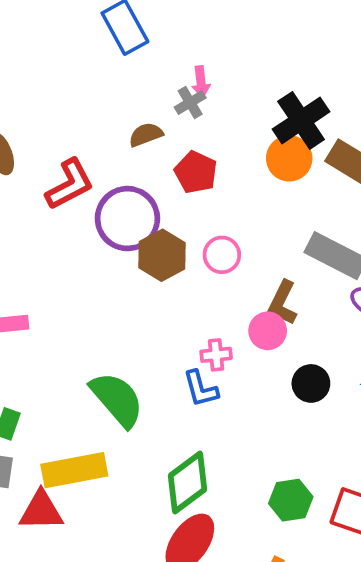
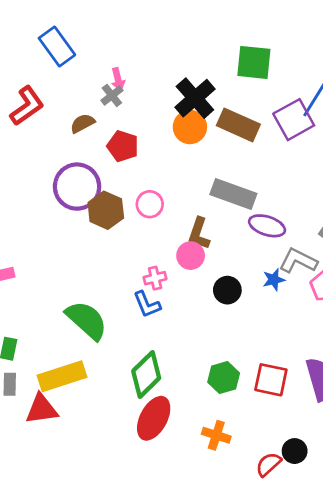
red L-shape: (70, 184) -> (27, 106), moved

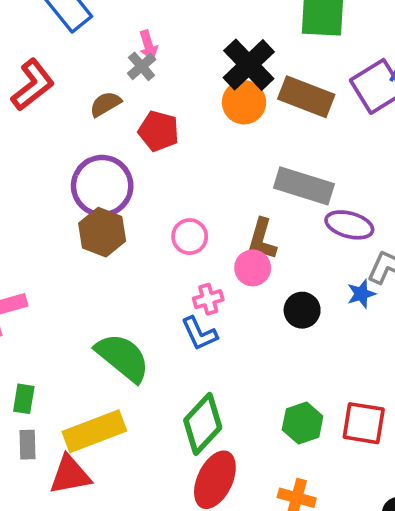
pink circle: (150, 204) -> (190, 237), moved
brown hexagon: (106, 210) -> (102, 232), moved

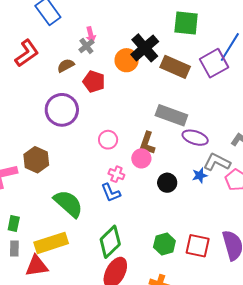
orange circle: (244, 102) -> (127, 60), moved
brown hexagon: (102, 232) -> (36, 160), moved
pink cross: (208, 299) -> (116, 174), turned 35

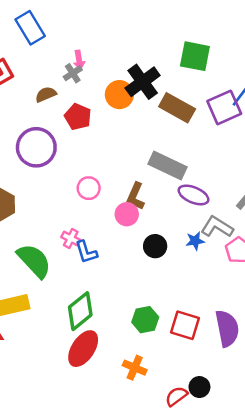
pink cross: (116, 174) -> (71, 238), moved

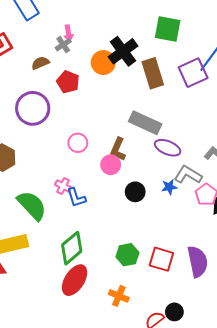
brown rectangle: (177, 108) -> (153, 73), turned 44

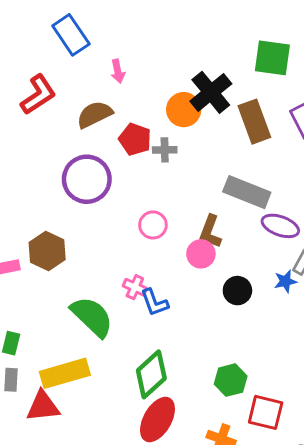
pink arrow: (68, 33) -> (118, 71), moved
gray cross: (63, 45) -> (165, 150), moved, turned 35
brown semicircle: (40, 63) -> (95, 114), size x1.4
red square: (161, 259) -> (266, 412), moved

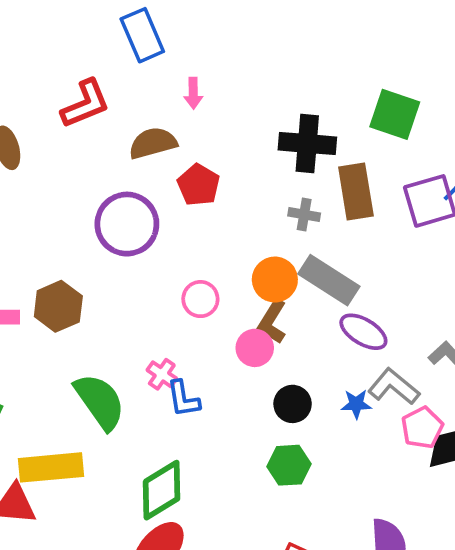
black cross: (211, 92) -> (307, 144), turned 33
orange circle: (184, 110) -> (275, 280), moved
gray cross: (165, 150) -> (304, 214), moved
green hexagon: (231, 380) -> (289, 465), moved

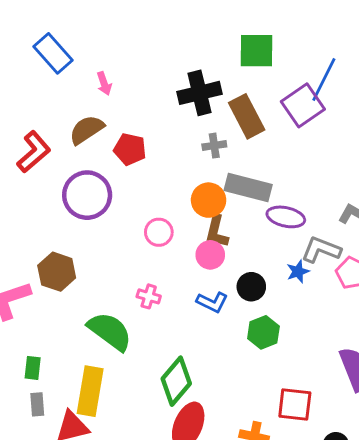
red L-shape: (85, 104) -> (34, 152), moved
blue L-shape: (183, 399) -> (212, 302), moved, turned -36
yellow rectangle: (51, 467) -> (90, 391), turned -57

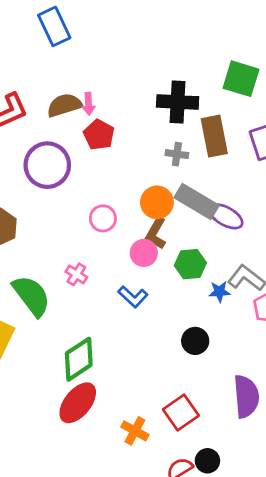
pink arrow: (104, 84) -> (89, 104), moved
purple ellipse: (286, 217) -> (226, 216), moved
black circle: (251, 287) -> (195, 341), moved
green hexagon: (263, 332) -> (190, 264), moved
red square: (295, 405) -> (181, 412), turned 32

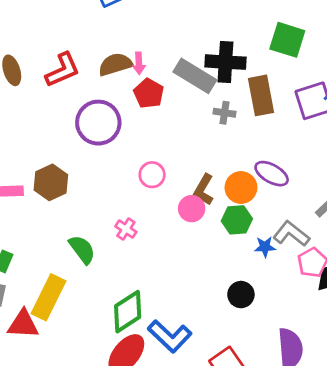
orange circle: (157, 202) -> (241, 188), moved
gray rectangle: (197, 202) -> (195, 76), moved
green semicircle: (31, 296) -> (82, 249), size x0.7
blue L-shape: (133, 297) -> (170, 336), moved, size x1.5

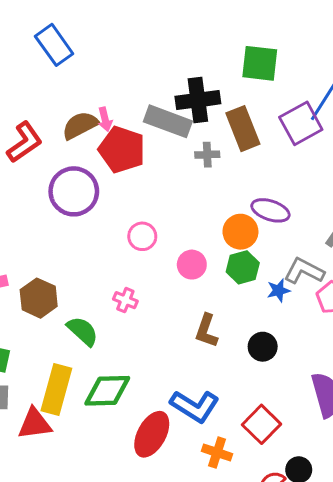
red pentagon: (149, 93) -> (122, 150), size x1.4
brown hexagon: (51, 182) -> (39, 298), moved
brown L-shape: (204, 190) -> (206, 331), moved
green diamond: (128, 312) -> (107, 391), moved, turned 42

